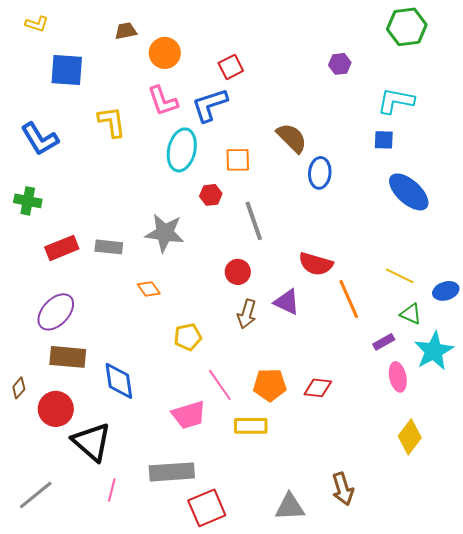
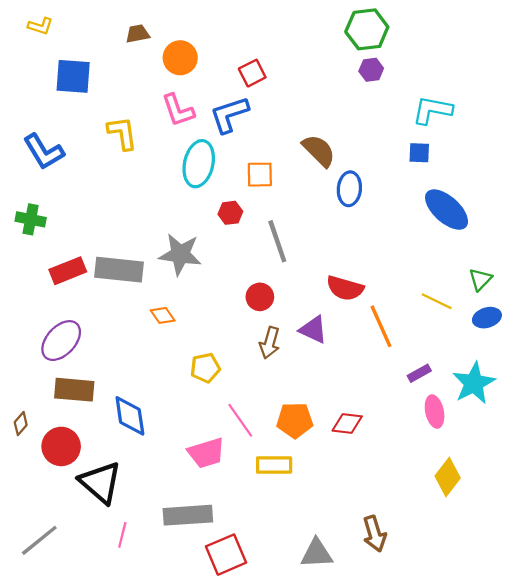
green hexagon: (407, 27) -> (367, 29), moved
gray rectangle: (109, 247) -> (119, 270), size x1.6
green triangle: (411, 314) -> (480, 279), moved, turned 50

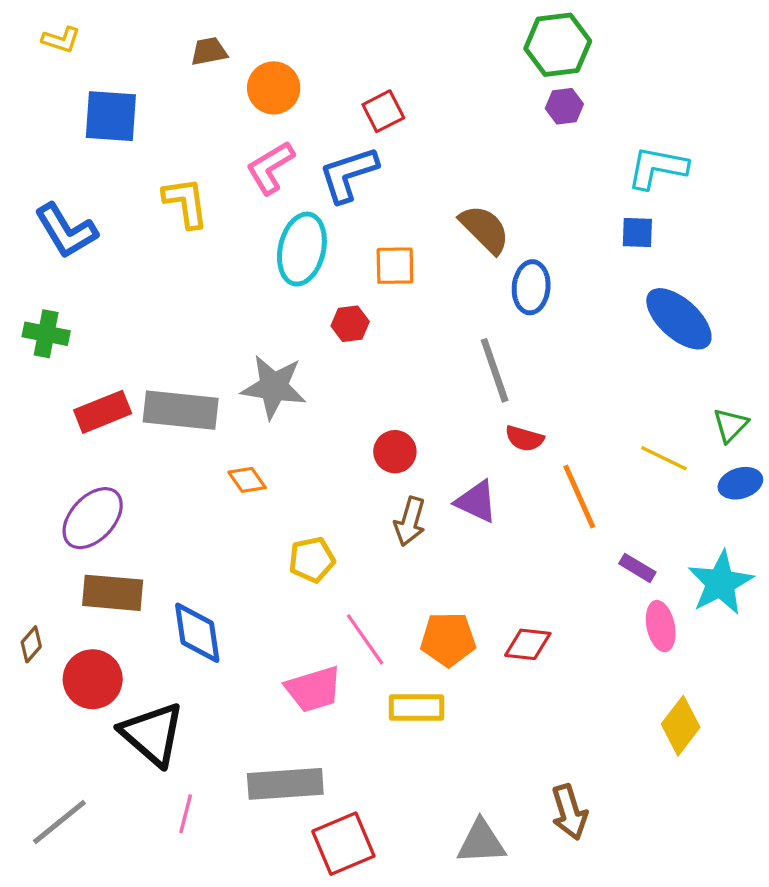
pink L-shape: (178, 110) -> (270, 168), turned 78
gray line: (277, 241) -> (495, 370), moved
red semicircle: (345, 288) -> (524, 438), size x0.7
purple rectangle: (419, 373) -> (637, 568), turned 60

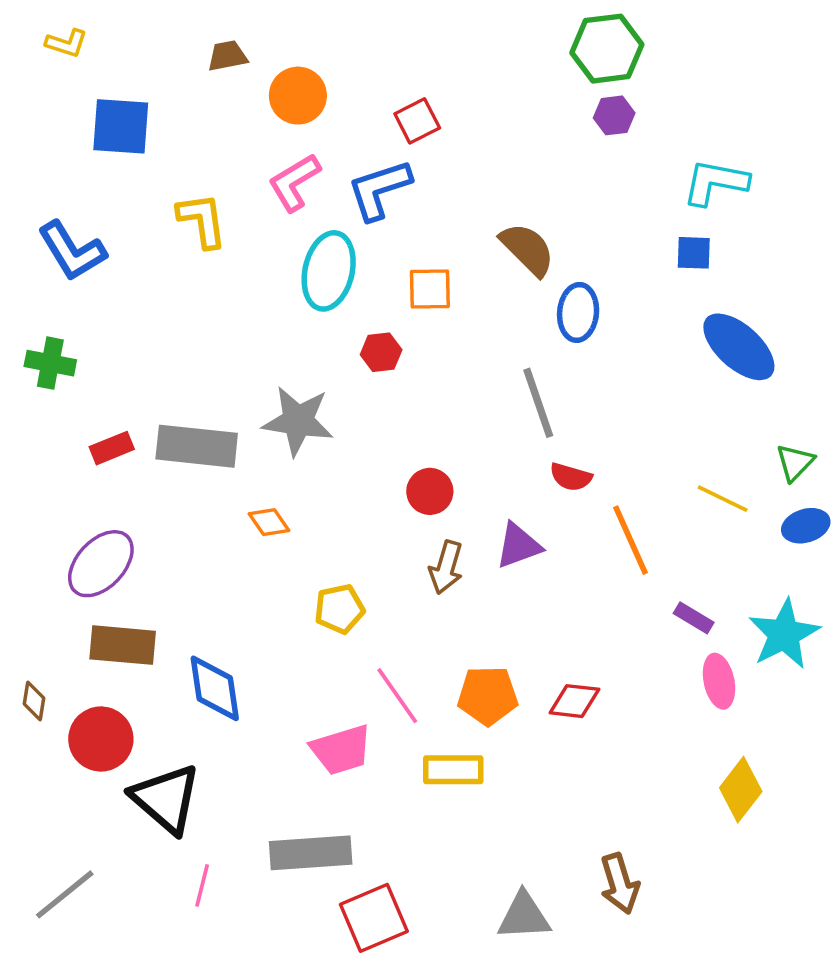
red rectangle: (103, 412) -> (112, 448), size x0.7
purple triangle: (476, 501) -> (518, 546), turned -45
brown diamond: (31, 644) -> (34, 701), turned -32

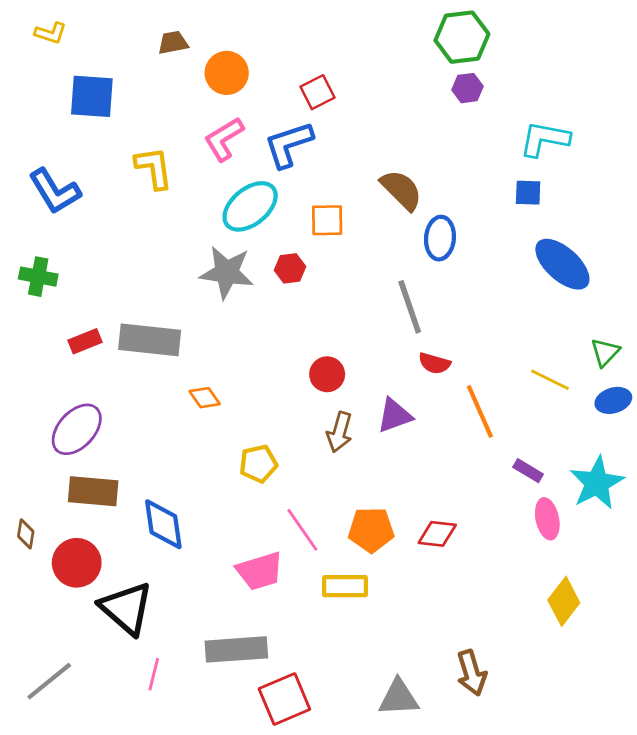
cyan ellipse: (329, 271) -> (250, 206), turned 38
gray star: (298, 421) -> (227, 272), moved

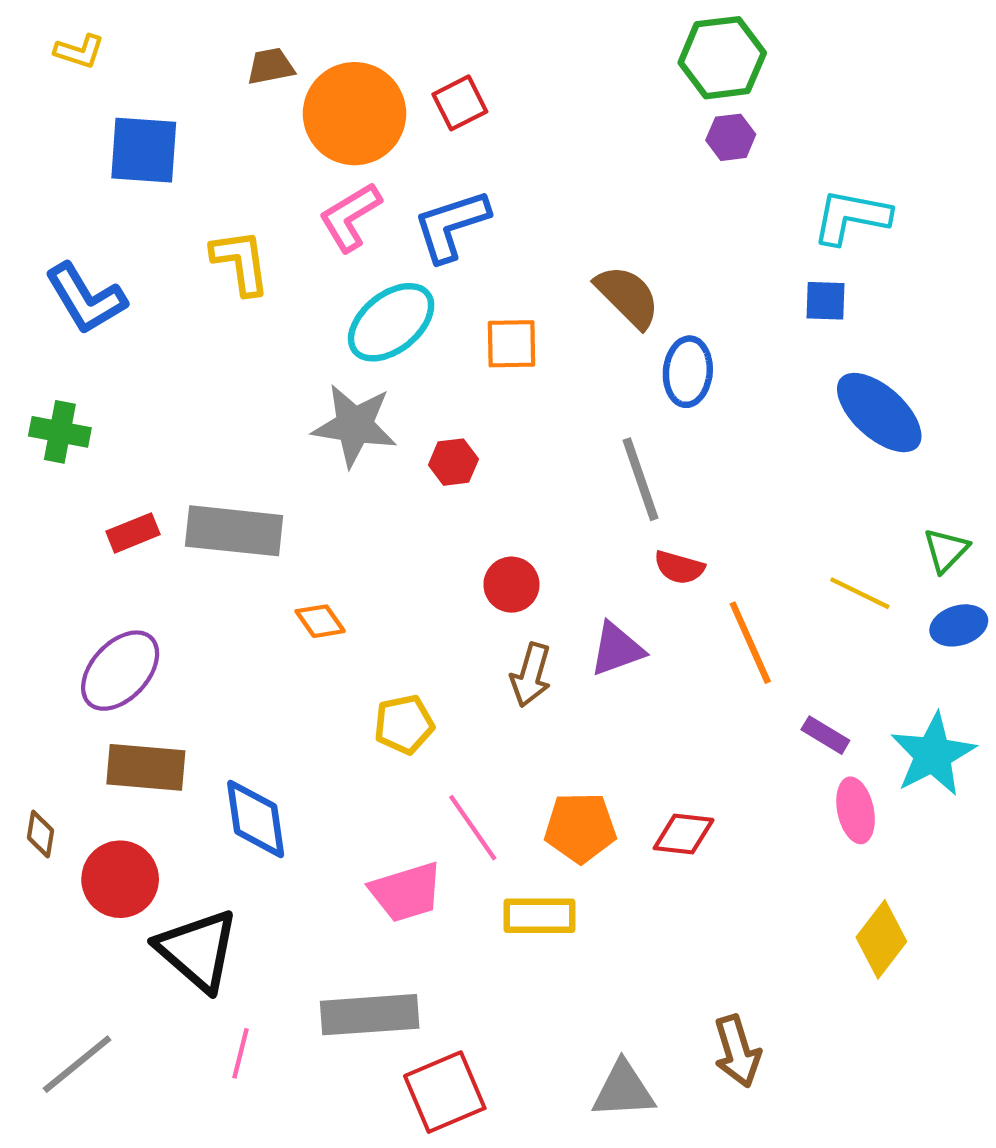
orange circle: (227, 73) -> (355, 114), size x1.5
red square: (317, 92) -> (460, 103), moved
red hexagon: (290, 268) -> (453, 462), moved

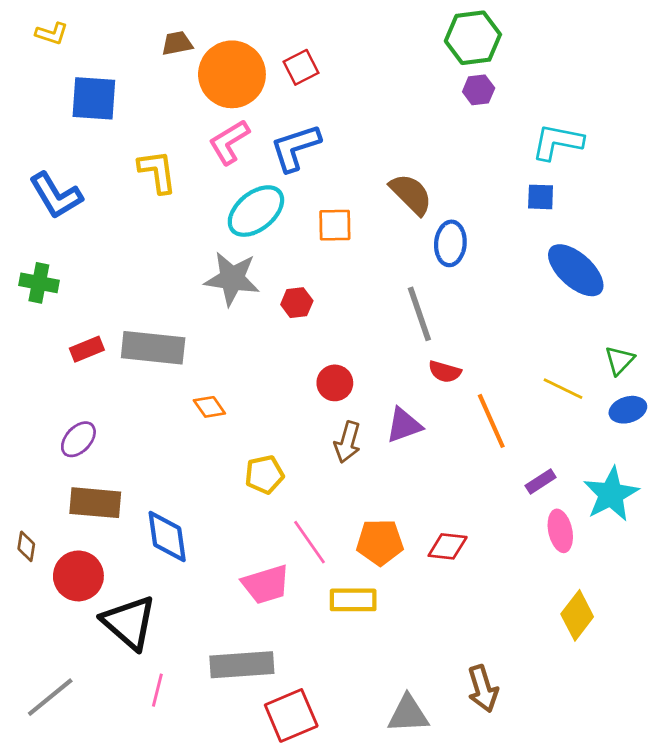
purple ellipse: (120, 671) -> (78, 439), size x0.7
purple rectangle: (825, 735) -> (541, 482), turned -64

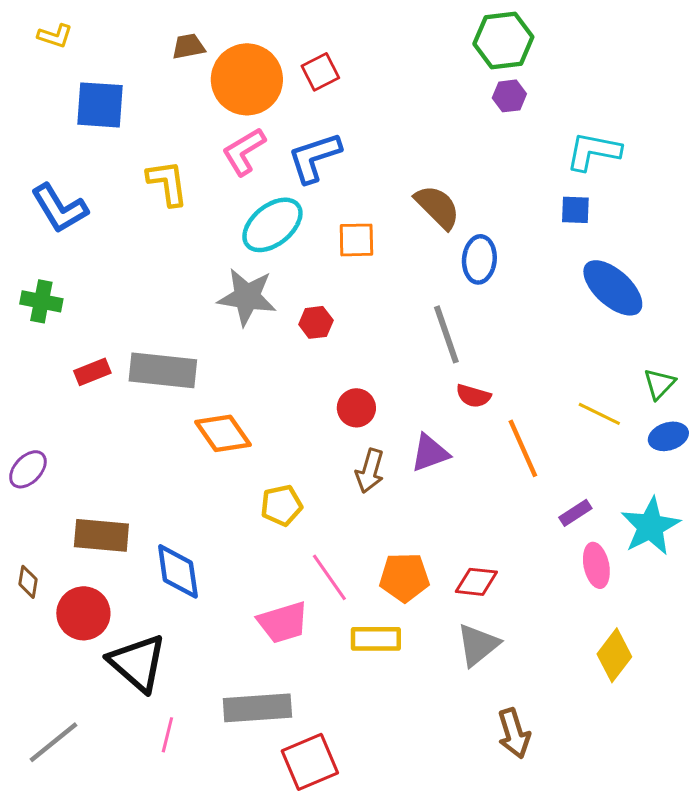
orange diamond: (209, 407) -> (223, 433), size x1.6
purple ellipse: (78, 439) -> (28, 469), moved
gray triangle: (408, 714) -> (478, 645), moved, turned -36

